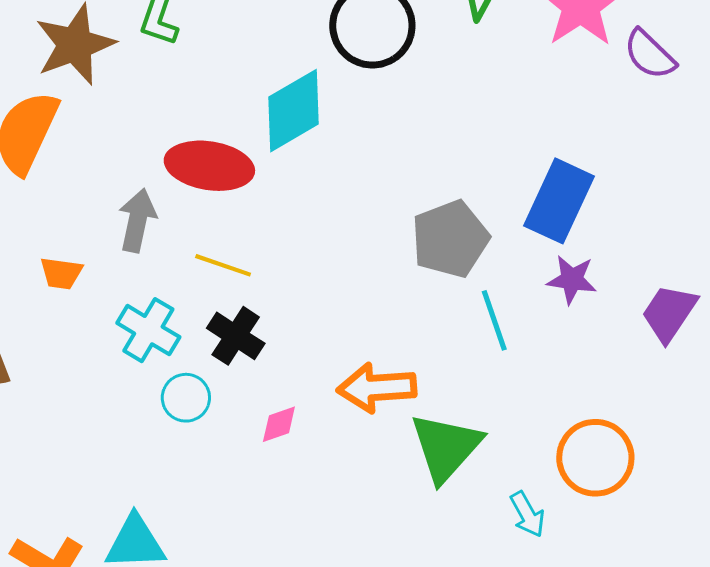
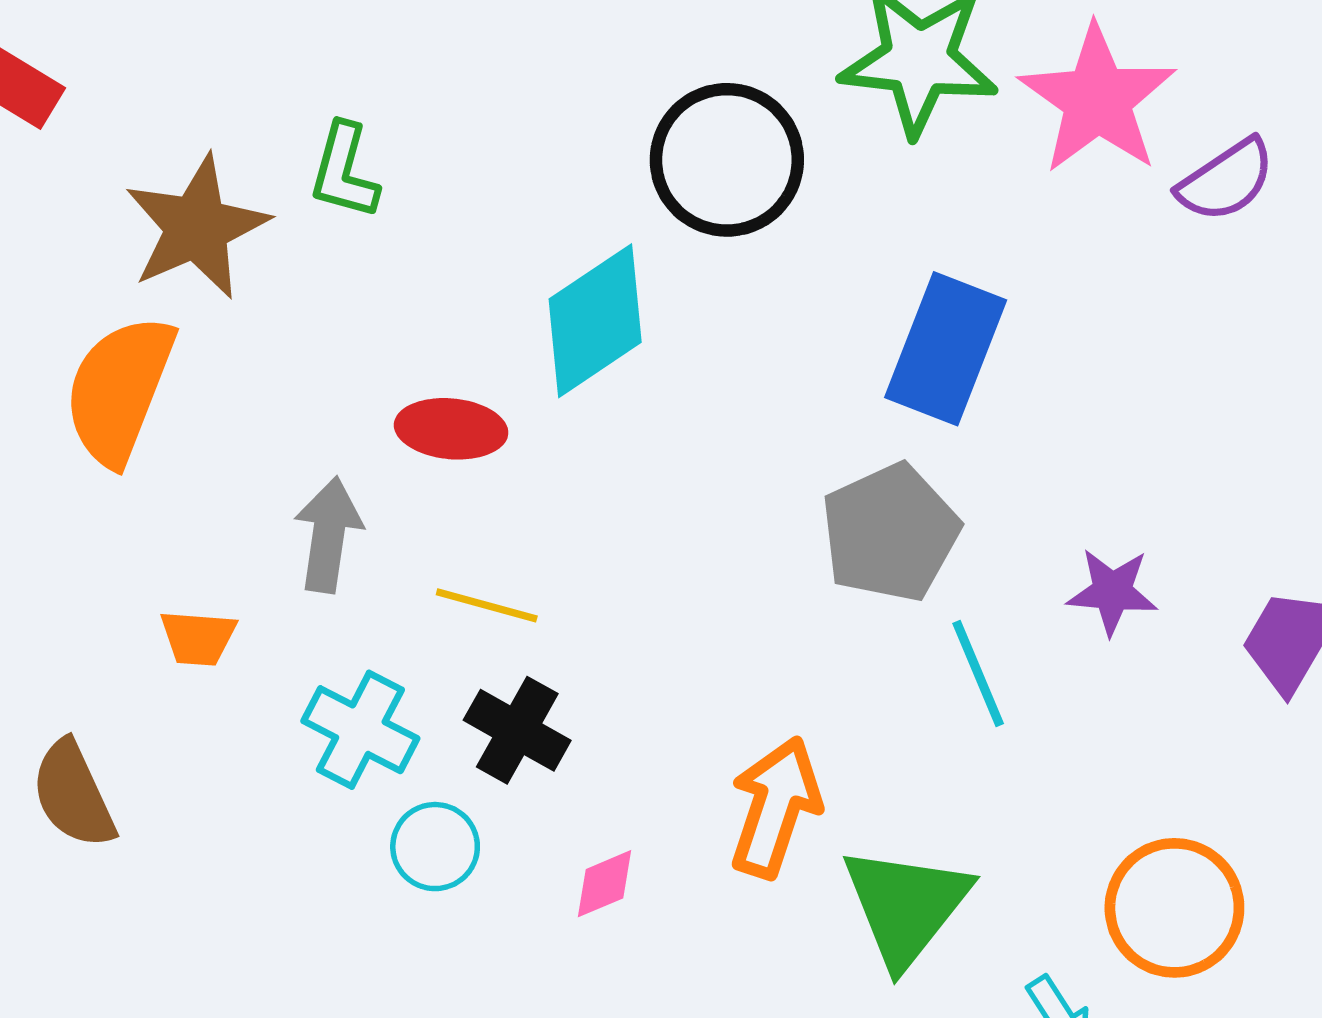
purple semicircle: (650, 54) -> (1226, 180), turned -74
red ellipse: (209, 166) -> (451, 429), size x0.7
blue rectangle: (559, 201) -> (946, 349), moved
orange arrow: (377, 388) -> (775, 807), turned 116

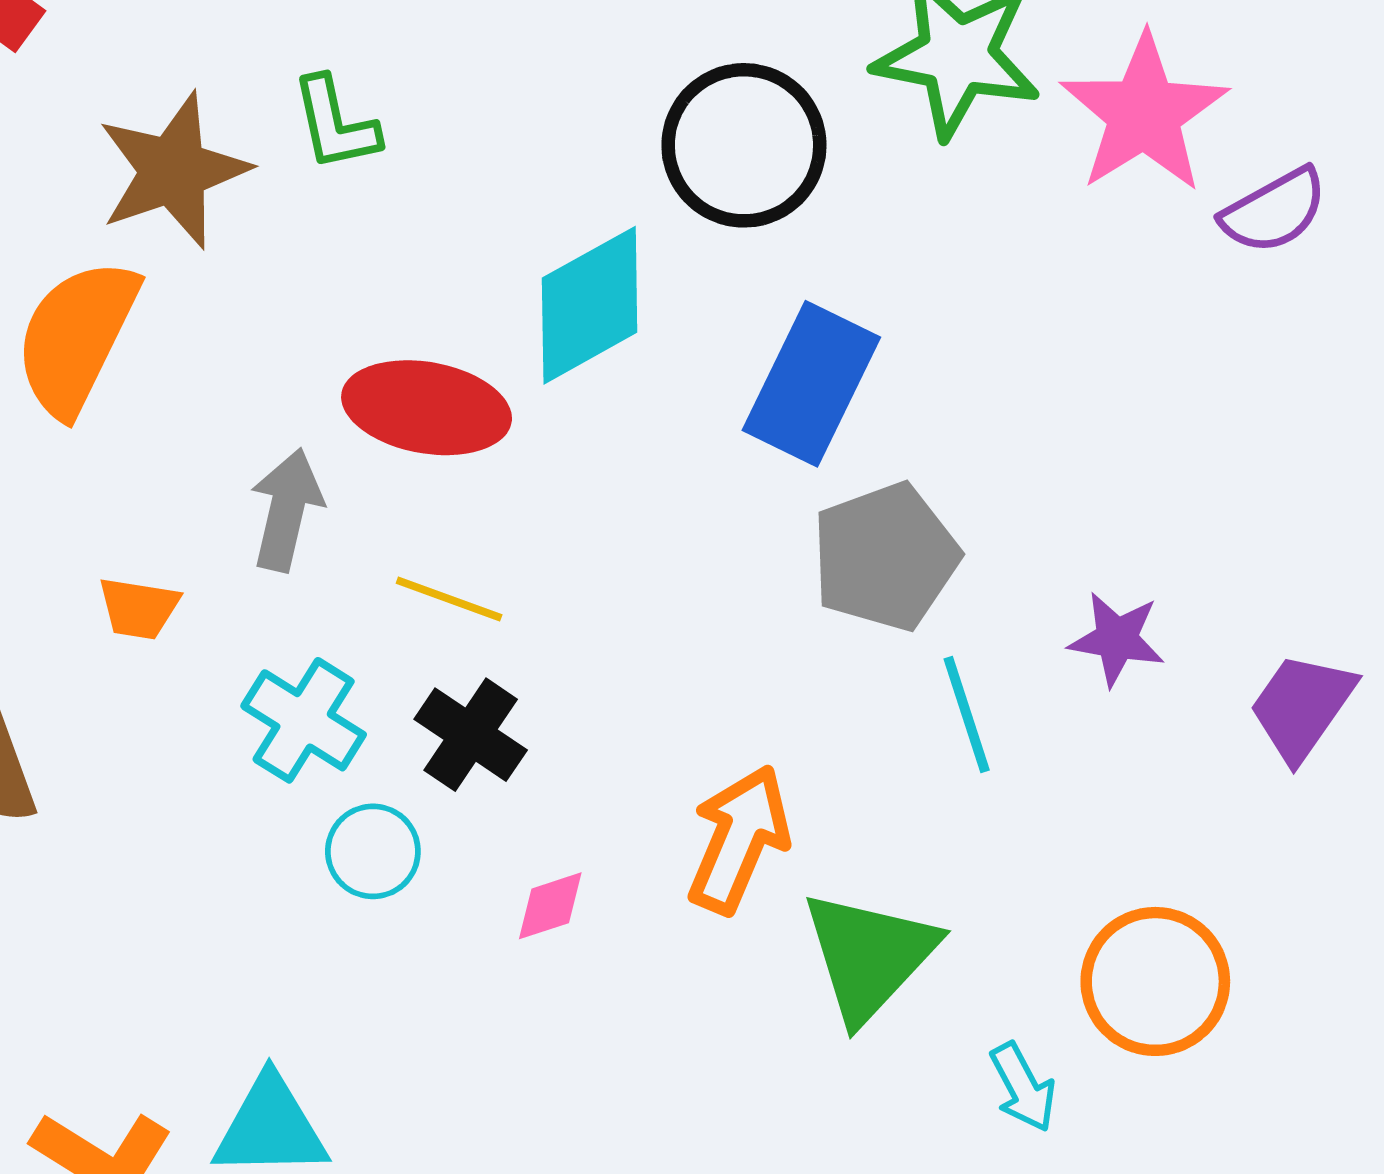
green L-shape: (344, 171) -> (335, 124), turned -32
blue rectangle: (946, 349) -> (811, 384), moved
red ellipse: (451, 429) -> (427, 408), size x1.4

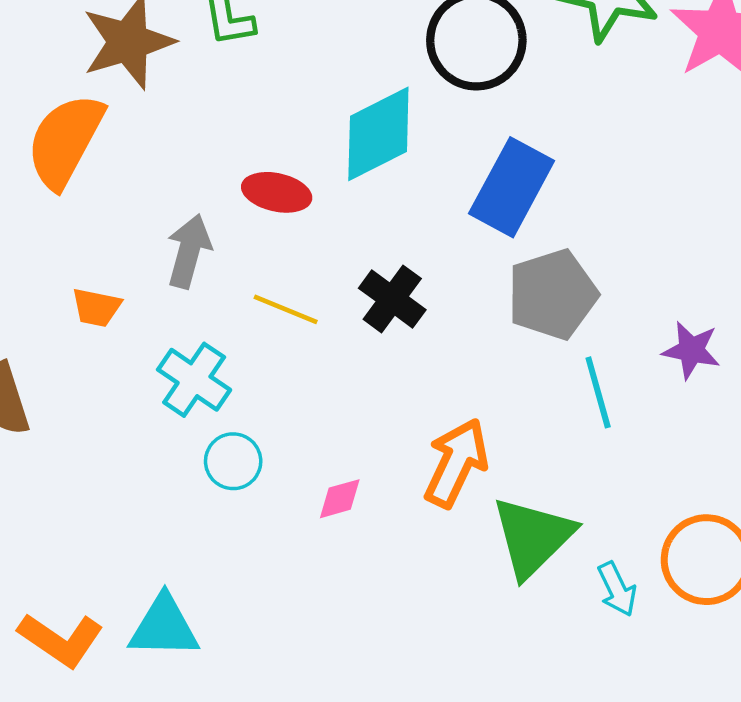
red ellipse: (427, 408) -> (277, 192), size x0.7
black cross: (471, 735) -> (392, 299), moved
cyan arrow: (1023, 1087) -> (617, 589), moved

